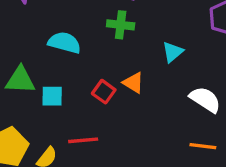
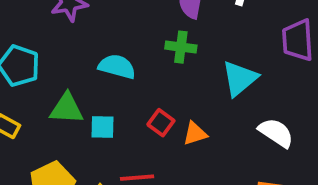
cyan triangle: (173, 52) -> (240, 78), size x1.5
orange triangle: (133, 83) -> (195, 134), moved, turned -50

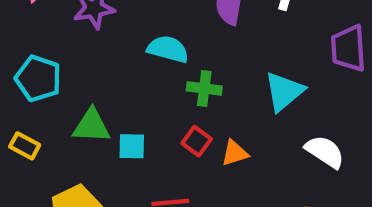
green cross: (181, 47) -> (204, 88), moved
cyan semicircle: (117, 67) -> (168, 49), moved

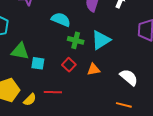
cyan triangle: (284, 91) -> (101, 40), moved
orange triangle: (235, 153) -> (94, 69), moved

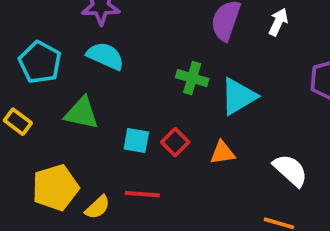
cyan semicircle: (61, 20) -> (105, 56), moved
green cross: (76, 40) -> (192, 78), moved
cyan square: (38, 63) -> (136, 140), moved

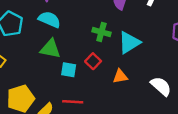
green triangle: (82, 113) -> (50, 49), moved
red square: (175, 142) -> (93, 61), moved

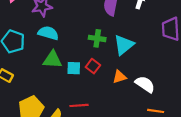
cyan square: (69, 70) -> (74, 68), moved
white semicircle: (161, 86) -> (145, 84), moved

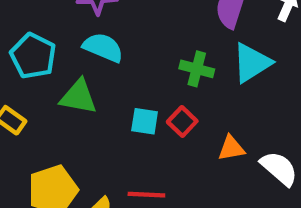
cyan triangle: (124, 45) -> (252, 63), moved
green triangle: (52, 60) -> (79, 97), moved

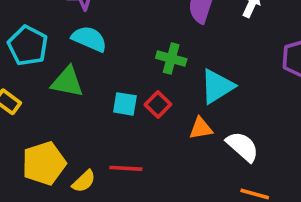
cyan triangle: (252, 63) -> (217, 86), moved

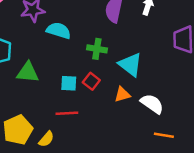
cyan semicircle: (89, 39) -> (59, 31), moved
cyan triangle: (217, 86) -> (130, 65), turned -45
red line: (126, 168) -> (67, 113), moved

